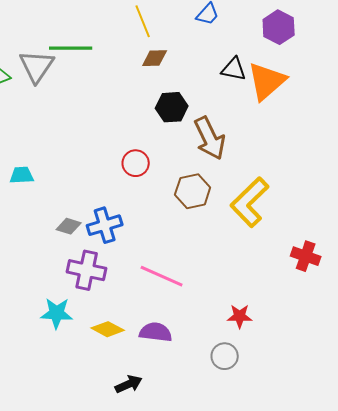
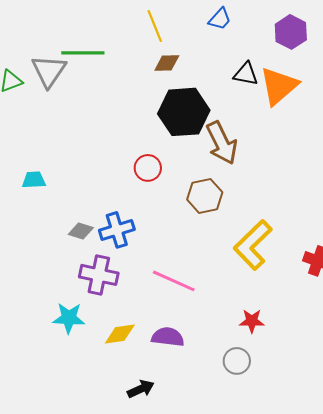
black hexagon: (172, 107) -> (184, 112), size x1.6
yellow L-shape: (250, 202) -> (253, 245), moved
yellow diamond: (108, 329) -> (120, 334), turned -36

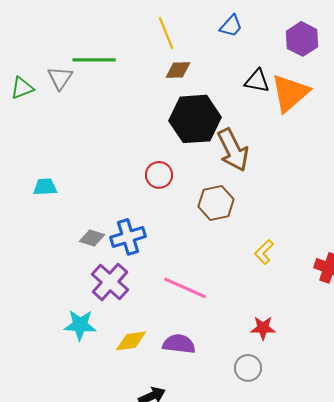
gray triangle: (49, 71) -> (60, 78), size x0.7
yellow L-shape: (253, 245) -> (264, 252), size x0.5
purple cross: (99, 275) -> (110, 282), turned 30

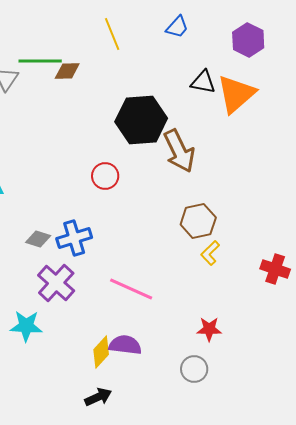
brown diamond: (178, 70) -> (67, 71), moved
brown hexagon: (216, 203) -> (198, 221), moved
yellow diamond: (131, 341) -> (101, 352), moved, turned -40

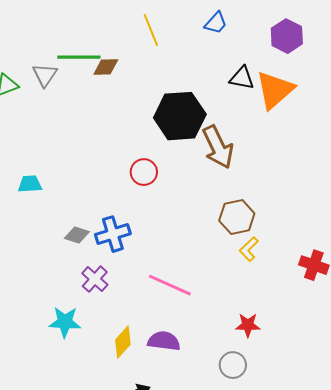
purple cross: (56, 283) -> (95, 279), size x0.7
yellow diamond: (101, 352) -> (123, 342), moved

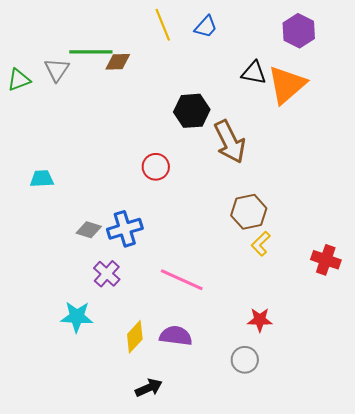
blue trapezoid: (216, 23) -> (206, 27), moved
black hexagon: (180, 116) -> (192, 111), size x0.7

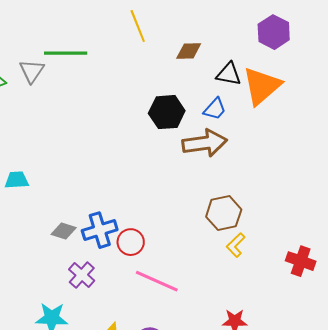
blue trapezoid: (206, 27) -> (215, 109), moved
brown diamond: (118, 62) -> (189, 51), moved
brown arrow: (230, 142) -> (205, 143), turned -72
red circle: (156, 167) -> (131, 242), moved

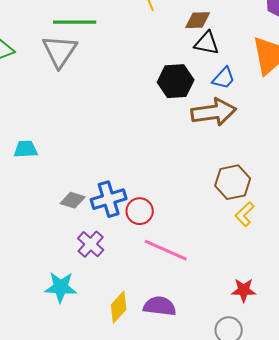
gray triangle: (32, 71) -> (60, 51), moved, size x1.4
black triangle: (229, 74) -> (207, 43), moved

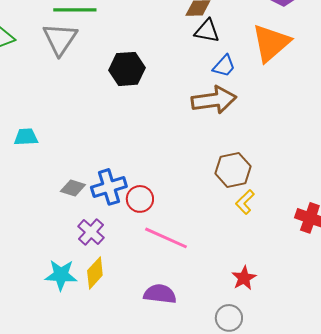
black hexagon: (176, 81) -> (127, 69), moved
red star: (244, 290) -> (244, 278), turned -30
yellow diamond: (119, 307) -> (95, 273), moved

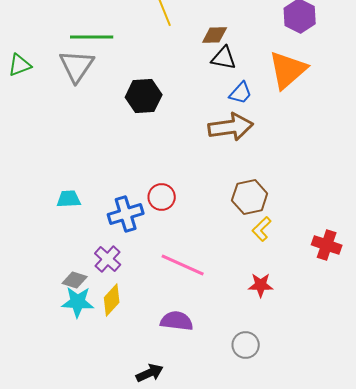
cyan trapezoid: (26, 137) -> (69, 199), moved
gray diamond: (73, 188) -> (75, 280), moved
red circle: (140, 199) -> (162, 197), moved
red star: (244, 278) -> (261, 285), moved, turned 30

